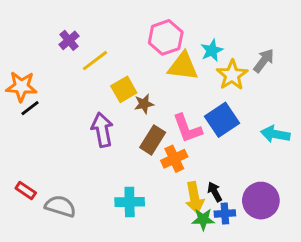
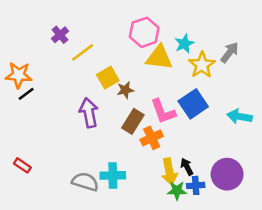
gray semicircle: (60, 206) -> (85, 182), moved

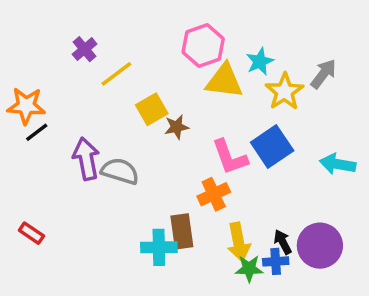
purple arrow: (89, 113) -> (86, 159), moved
brown rectangle: (133, 121) -> (182, 231), moved, turned -40
black arrow: (187, 167) -> (283, 242), moved
gray semicircle: (85, 182) -> (120, 171), moved

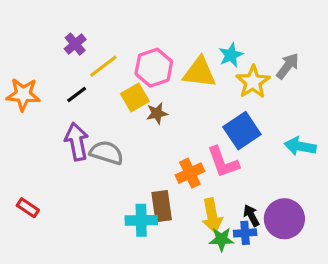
pink hexagon: (203, 46) -> (154, 68), moved
black line: (37, 132) -> (77, 94), moved
pink L-shape: (230, 157) -> (223, 162), moved

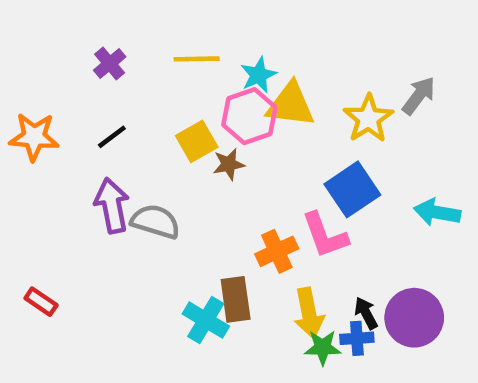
cyan star: (231, 55) -> (258, 75), moved
yellow line: (103, 66) -> (197, 59), moved, turned 36
pink hexagon: (154, 68) -> (249, 116), moved
cyan cross: (141, 220) -> (206, 320), turned 32

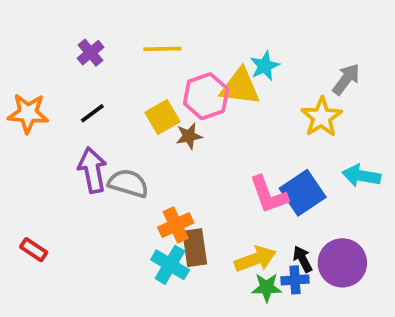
cyan star: (258, 75) -> (265, 66), moved
yellow star: (368, 118) -> (322, 117), moved
blue square: (352, 189) -> (303, 193), moved
orange cross: (277, 251) -> (176, 225), moved
yellow arrow: (309, 313) -> (255, 259), turned -99

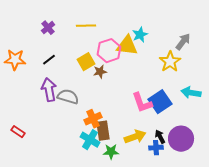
green star: (267, 287) -> (111, 152), moved

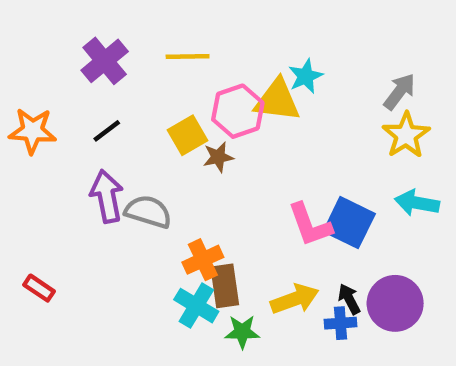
purple cross: (48, 28) -> (105, 61), size x1.5
yellow star: (170, 62) -> (406, 135), moved
blue square: (160, 102) -> (349, 223), turned -30

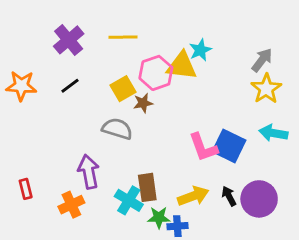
purple arrow: (107, 196) -> (89, 172), moved
gray semicircle: (148, 212) -> (117, 129), moved
orange cross: (203, 260) -> (71, 205), moved
red rectangle: (39, 288) -> (26, 189), turned 42
blue cross: (340, 323) -> (177, 226), moved

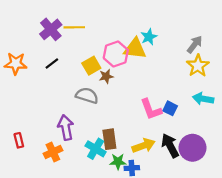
yellow line: (123, 37) -> (74, 27), moved
blue square: (229, 146) -> (170, 108), size x0.6
black arrow: (229, 196) -> (170, 146), size x1.6

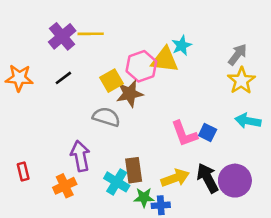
brown star: (106, 76) -> (130, 94), size x1.5

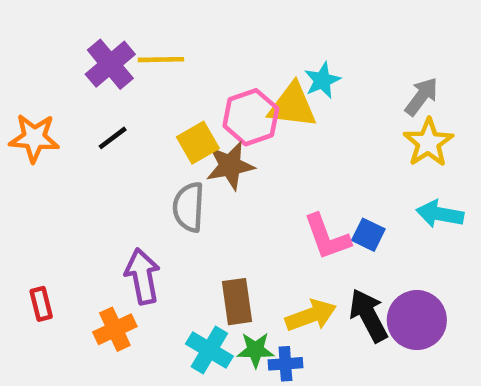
gray semicircle: (106, 117) -> (189, 207), turned -104
cyan cross: (117, 182) -> (209, 350), moved

